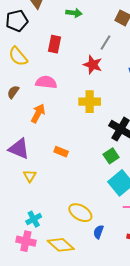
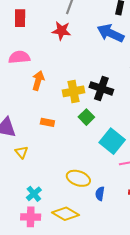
yellow cross: (90, 102) -> (73, 91), moved
orange arrow: (38, 113) -> (38, 81), moved
green square: (111, 156) -> (86, 117), moved

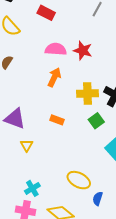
red rectangle: (20, 18) -> (46, 13), turned -72
red star: (61, 31) -> (83, 51), moved
pink semicircle: (19, 57) -> (56, 49), moved

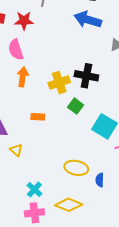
pink semicircle: (56, 49) -> (16, 50), turned -95
red star: (83, 51) -> (24, 21), moved

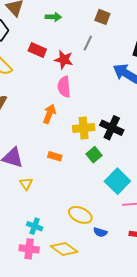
pink semicircle: (16, 50) -> (64, 87), moved
blue semicircle: (100, 180) -> (100, 232), turned -88
cyan cross: (34, 189) -> (35, 226), turned -35

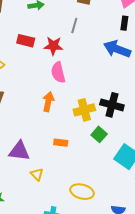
yellow ellipse: (80, 215) -> (82, 192), moved

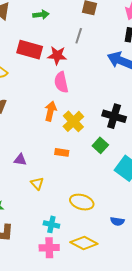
red rectangle: (26, 41) -> (30, 50), size x1.4
yellow cross: (84, 110) -> (73, 121), moved, turned -30
purple triangle: (19, 151) -> (20, 160), size x0.6

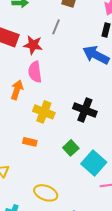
orange arrow: (51, 111) -> (17, 90), moved
yellow cross: (73, 121) -> (44, 112), turned -30
green square: (100, 145) -> (71, 148), moved

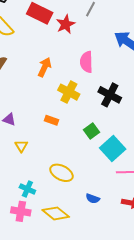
red star: (33, 45) -> (66, 24), turned 30
pink semicircle: (35, 72) -> (86, 62), moved

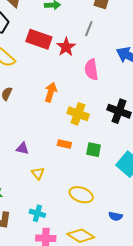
pink semicircle: (86, 62) -> (91, 70), moved
green square: (92, 131) -> (94, 150), moved, turned -35
cyan cross: (27, 189) -> (37, 213), moved

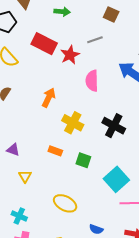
gray line: (89, 29) -> (95, 40), turned 42

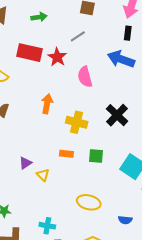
black cross: (114, 126) -> (117, 115), turned 30
purple triangle: (13, 150) -> (25, 163), turned -40
yellow triangle: (25, 176) -> (43, 175), moved

